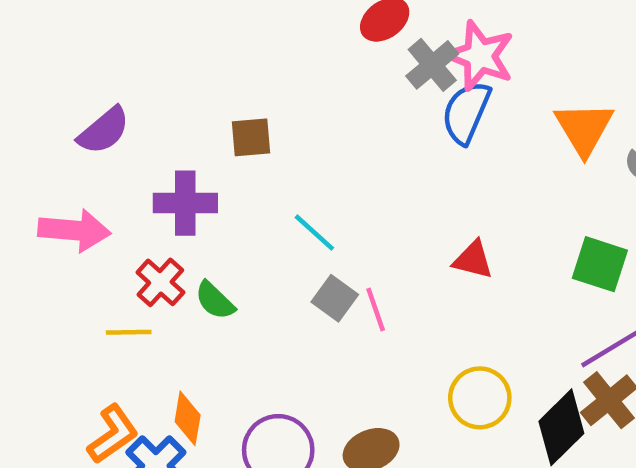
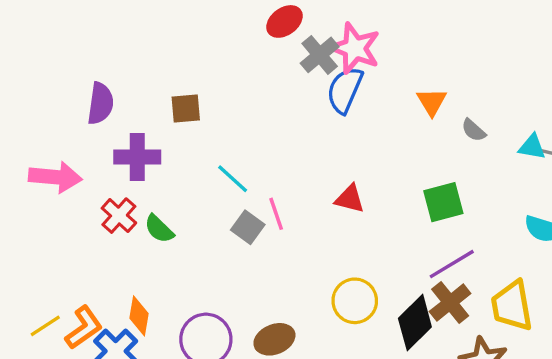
orange triangle: (584, 128) -> (432, 102), size x0.7
purple semicircle: (104, 131) -> (100, 103), moved, turned -42
green square: (600, 264) -> (443, 202), turned -33
pink line: (376, 310) -> (276, 214), moved
yellow line: (129, 332) -> (45, 326), moved, turned -32

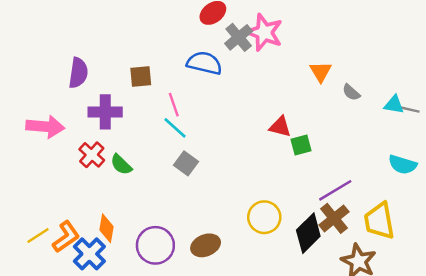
blue semicircle: (345, 90) -> (204, 63), moved, turned 80
red triangle: (350, 199) -> (280, 127), moved
green square: (443, 202) -> (301, 145), moved, size x0.7
pink line: (276, 214) -> (174, 105), moved

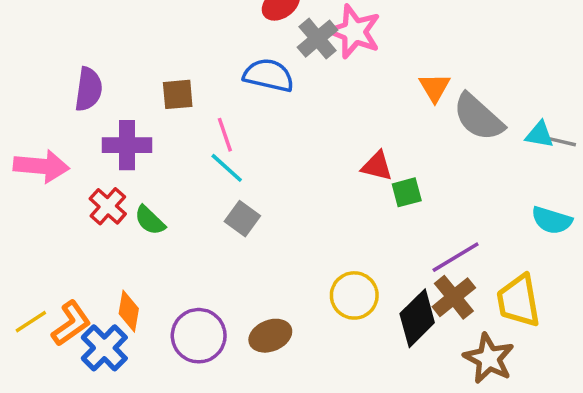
gray semicircle: (351, 92) -> (478, 117), size x2.0

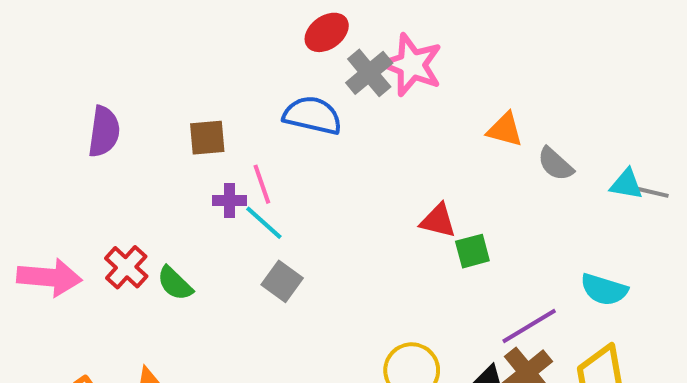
orange triangle: (435, 87) -> (505, 130), turned -44
gray semicircle: (478, 117) -> (555, 164), size x0.6
purple cross: (127, 145) -> (229, 200), moved, size x0.6
pink arrow: (41, 166) -> (49, 277), moved
cyan semicircle: (552, 220) -> (604, 290), moved

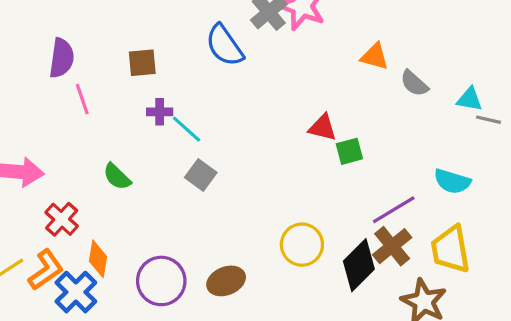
blue semicircle: (312, 115) -> (224, 45), turned -138
pink line: (262, 184) -> (82, 99), moved
gray line: (653, 192) -> (489, 120), moved
red cross: (126, 267) -> (62, 219), moved

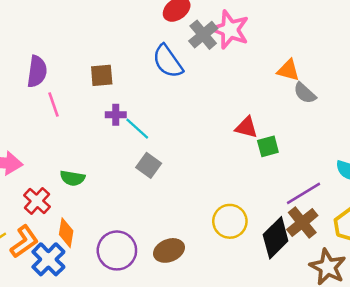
gray semicircle: (414, 83) -> (305, 93), moved
green semicircle: (117, 177) -> (73, 178), moved, turned -35

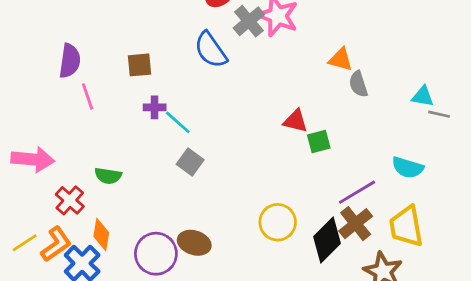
gray semicircle: (305, 93) -> (358, 84), turned 30
brown ellipse: (169, 250) -> (194, 243), moved, turned 40

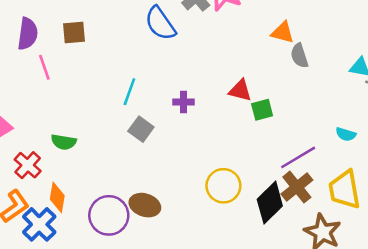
brown square: (140, 65) -> (74, 32), moved
purple cross: (155, 107) -> (183, 102), moved
cyan line: (178, 122) -> (129, 92), turned 68
cyan semicircle: (408, 168) -> (346, 134), size x0.7

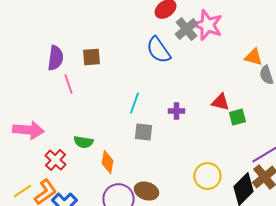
gray square: (141, 129) -> (143, 132), turned -30
orange diamond: (57, 197) -> (107, 162), moved

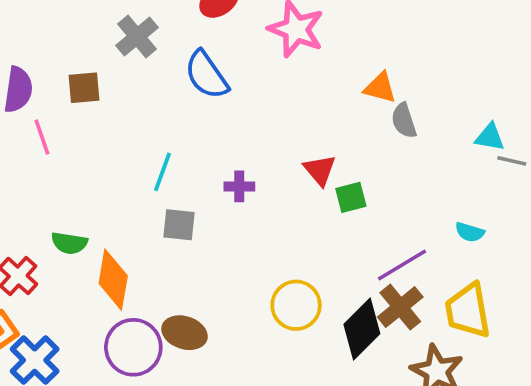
gray cross: (186, 29) -> (137, 37), moved
red triangle: (220, 102) -> (320, 170), turned 36
orange diamond: (107, 162) -> (113, 280), size x1.4

